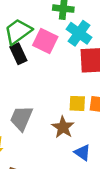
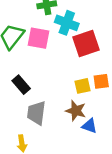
black rectangle: (18, 54) -> (21, 85), moved
blue triangle: (83, 153) -> (90, 126), moved

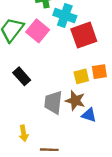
pink square: (39, 38) -> (38, 31), turned 30
gray trapezoid: (36, 113) -> (53, 102), moved

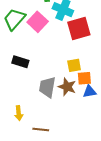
orange square: (99, 72) -> (84, 78), moved
black rectangle: (22, 76) -> (20, 62), turned -35
blue triangle: (89, 115) -> (89, 92), moved, turned -32

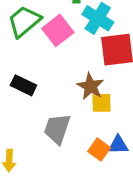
orange square: (84, 78) -> (99, 150), moved, turned 32
brown star: (67, 87) -> (90, 86), moved

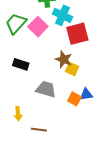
yellow square: (102, 103) -> (72, 69), turned 32
gray trapezoid: (57, 129) -> (46, 89), turned 95

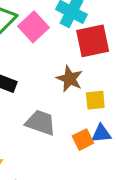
yellow square: (72, 69) -> (95, 100), moved, turned -32
orange square: (74, 99) -> (83, 140), turned 32

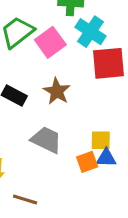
brown star: (70, 79) -> (57, 91), moved
yellow square: (95, 100) -> (101, 140), moved

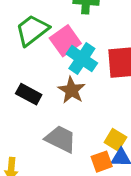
cyan cross: (90, 32) -> (82, 59), moved
yellow square: (101, 140) -> (115, 140), turned 30

